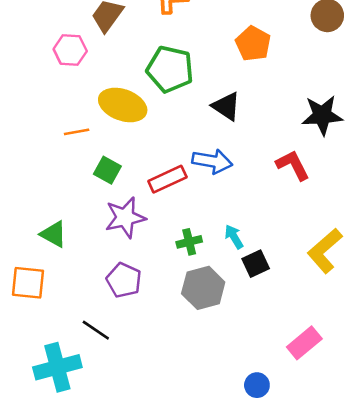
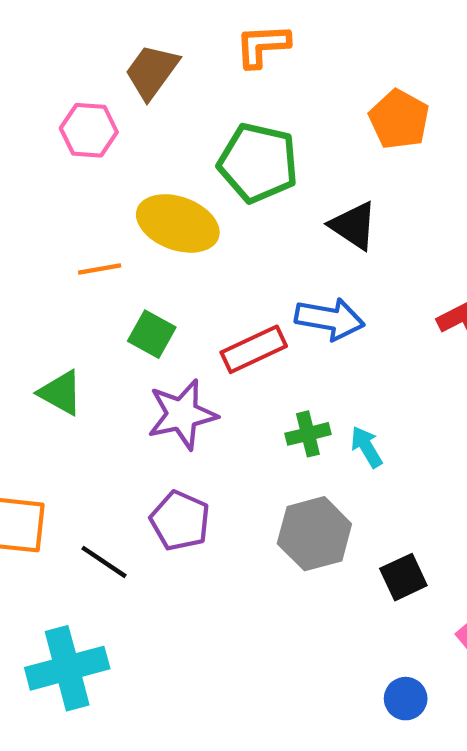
green triangle: (54, 234) -> (61, 393), moved
green cross: (189, 242) -> (308, 434), moved
black square: (256, 264) -> (403, 577), moved
black line: (96, 330) -> (104, 562), moved

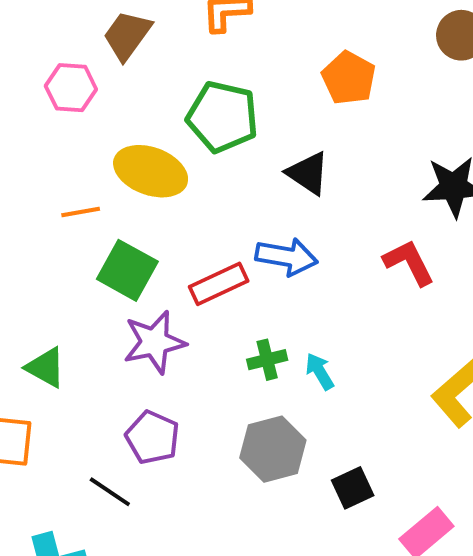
green square: (152, 334) -> (127, 270), size x1.4
green triangle: (61, 393) -> (46, 367), moved
black line: (104, 562) -> (110, 492), moved

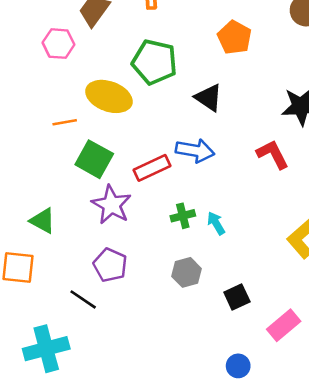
purple star: (154, 342) -> (111, 205), turned -30
gray hexagon: (273, 449) -> (186, 272), size x0.7

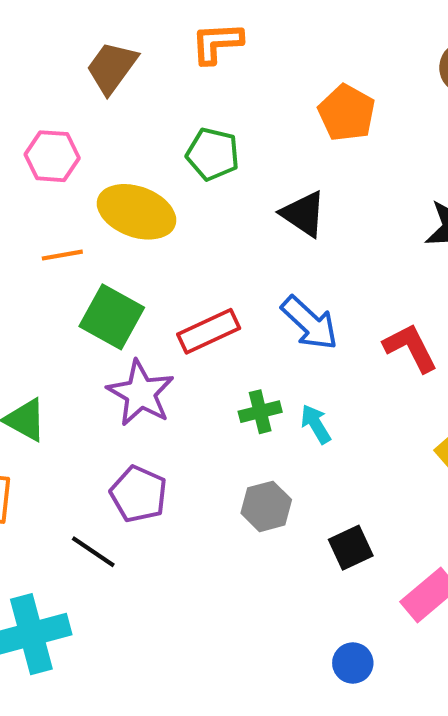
pink hexagon: (59, 44) -> (52, 156), moved
green pentagon: (154, 62) -> (213, 154), size x0.7
blue arrow: (195, 151) -> (310, 323), moved, turned 33
red L-shape: (273, 154) -> (411, 348), moved

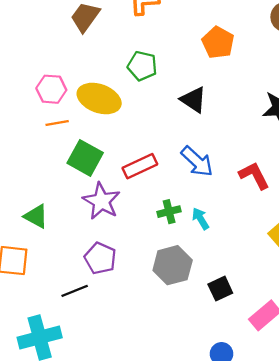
pink hexagon: (52, 156) -> (51, 89), moved
gray hexagon: (266, 506) -> (173, 265), size x1.4
black line: (93, 552) -> (75, 291), turned -56

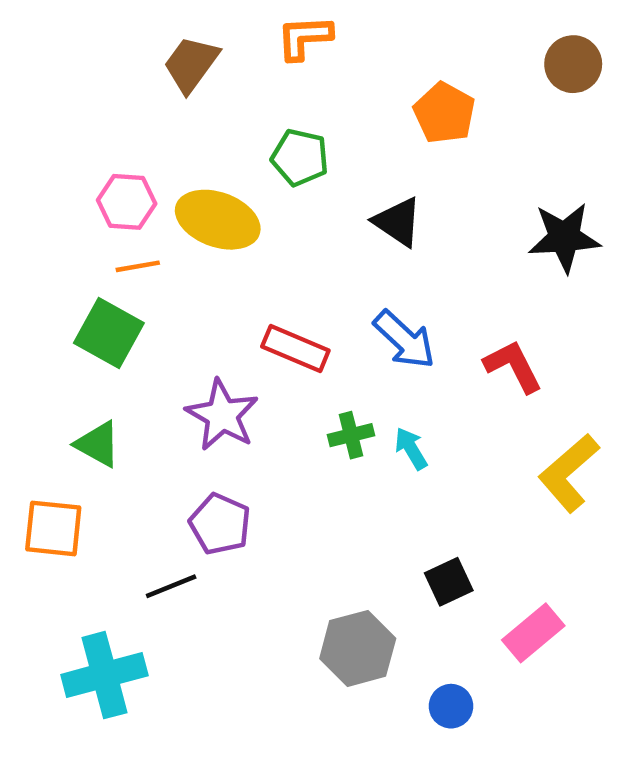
green square: (85, 158) -> (109, 333), moved
red rectangle: (140, 166) -> (295, 348), turned 48
gray hexagon: (173, 265) -> (358, 648), moved

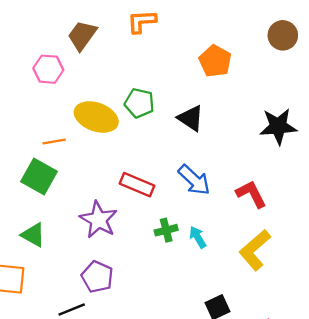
green pentagon: (300, 157) -> (139, 103), moved
pink hexagon: (127, 202) -> (48, 69), moved
yellow L-shape: (569, 473) -> (255, 250), moved

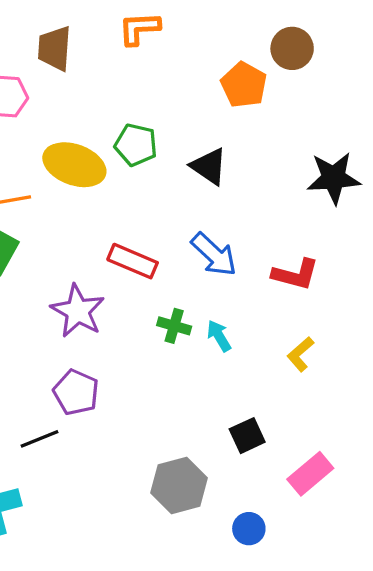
brown trapezoid: (82, 35) -> (54, 48), turned -32
brown circle: (283, 35) -> (292, 48), moved
red L-shape: (251, 194) -> (295, 274), turned 132
green cross: (166, 230) -> (174, 326), turned 30
yellow L-shape: (255, 250) -> (300, 354), size x0.6

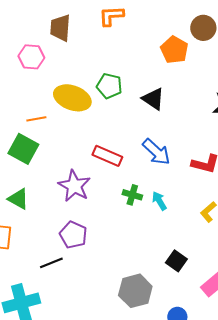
black square: (247, 436) -> (176, 261), turned -30

